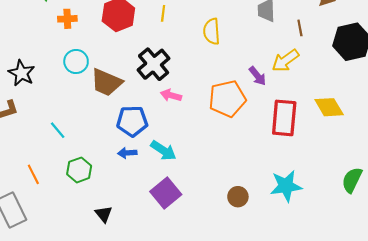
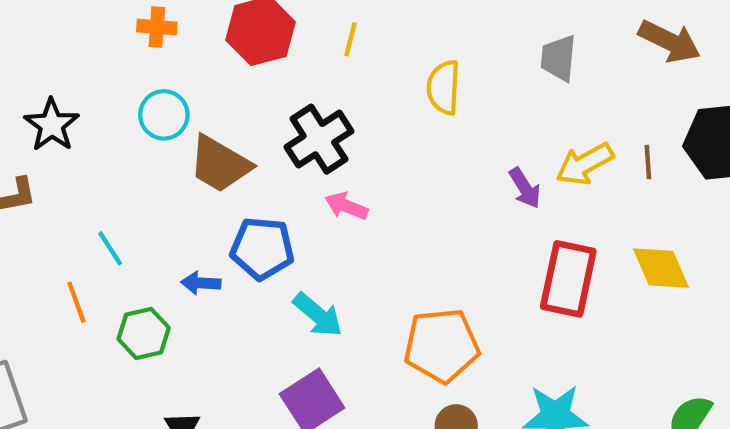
brown line: (300, 28) -> (648, 162), moved
orange pentagon: (227, 99) -> (442, 345), moved
blue arrow: (127, 153) -> (201, 283), moved
orange line: (33, 174) -> (76, 302), moved

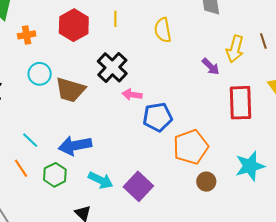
yellow arrow: (585, 164) -> (235, 49), turned -32
blue pentagon: (262, 248) -> (158, 117), moved
blue arrow: (201, 283) -> (75, 146), size x1.8
cyan arrow: (318, 315) -> (101, 180), moved

